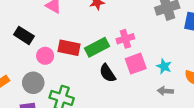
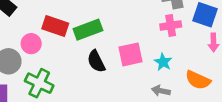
pink cross: (125, 39) -> (171, 25), moved
pink circle: (45, 56) -> (31, 44), moved

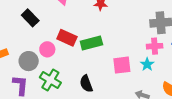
black semicircle: (96, 61) -> (86, 84), moved
cyan star: (163, 62) -> (147, 64), moved

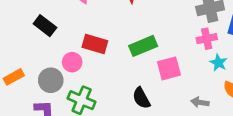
green rectangle: (91, 43) -> (143, 46), moved
cyan star: (147, 64) -> (218, 63), moved
black semicircle: (86, 84) -> (141, 98), moved

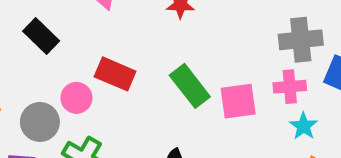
green rectangle: (143, 46) -> (190, 86), turned 68
pink square: (169, 68) -> (238, 101), moved

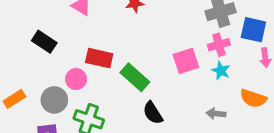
green rectangle: (190, 86) -> (135, 77), moved
cyan star: (304, 126) -> (221, 71), moved

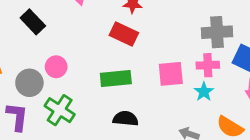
red rectangle: (99, 58) -> (124, 34), moved
green rectangle: (135, 77) -> (116, 79), turned -60
black semicircle: (153, 113) -> (126, 119), turned 115

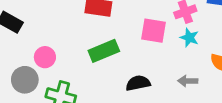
pink square: (171, 74) -> (154, 31), turned 32
black semicircle: (126, 119) -> (138, 83), moved

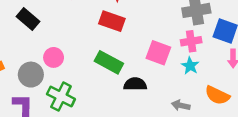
green rectangle: (104, 51) -> (109, 62), turned 40
black semicircle: (138, 83) -> (135, 84), moved

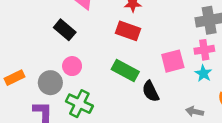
black rectangle: (28, 19) -> (65, 30), moved
pink square: (158, 53) -> (173, 61), turned -35
black semicircle: (135, 84) -> (151, 91), turned -115

